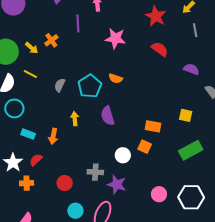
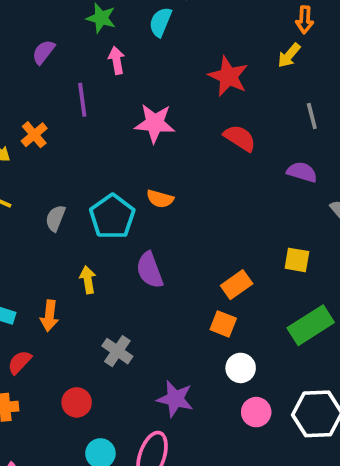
gray line: (195, 30) -> (312, 116), moved
orange rectangle: (153, 126) -> (237, 285), turned -42
white circle: (123, 155) -> (241, 368), moved
gray cross: (95, 172) -> (117, 351), moved, turned 35

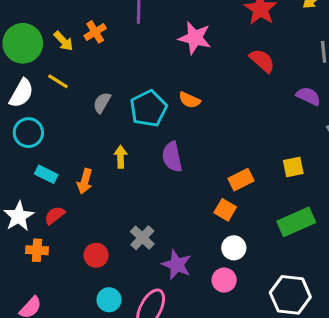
yellow square: (297, 260) -> (293, 167), turned -30
gray cross: (117, 351) -> (142, 238), moved
pink circle: (256, 412) -> (224, 280), moved

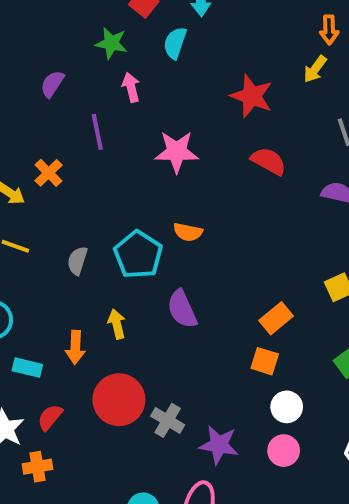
orange arrow: (85, 181) -> (75, 347), moved
red circle: (96, 255) -> (119, 400), moved, size x1.6

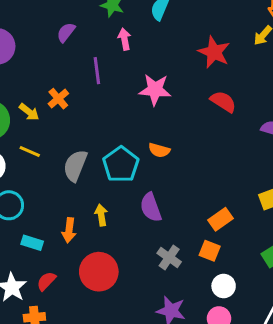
gray semicircle: (77, 261) -> (75, 166), size x1.5
gray cross: (168, 420) -> (169, 258), moved

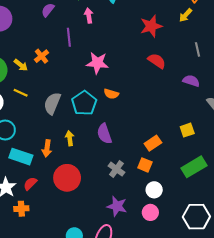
red star: (214, 52) -> (151, 26), turned 30
pink star: (155, 90) -> (97, 63), moved
cyan rectangle: (32, 243) -> (21, 157), size x1.5

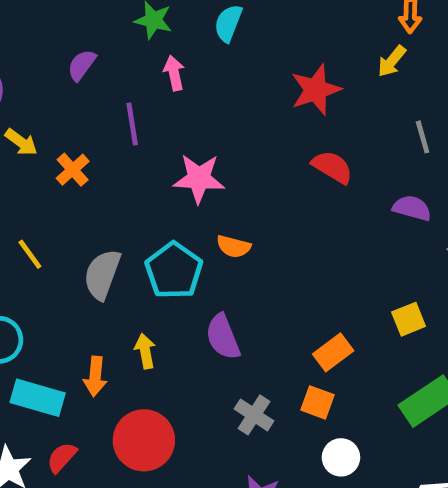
yellow arrow: (21, 65) -> (21, 142), moved
yellow line: (21, 93) -> (30, 254), turned 32

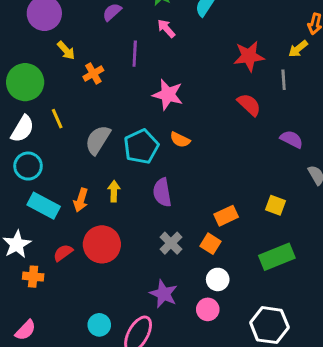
pink arrow: (174, 73) -> (166, 28), turned -42
gray line: (423, 137) -> (284, 80), moved
yellow square: (409, 319) -> (276, 205), turned 30
red semicircle: (62, 457) -> (63, 253), moved

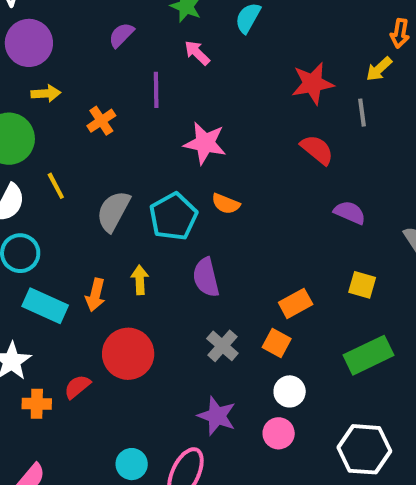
yellow arrow: (66, 51) -> (46, 93), moved, turned -48
purple semicircle: (292, 139) -> (350, 213), moved
red semicircle: (63, 253) -> (77, 387), moved

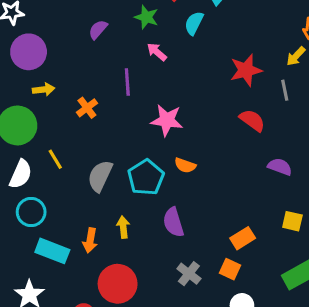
purple semicircle: (121, 35) -> (98, 30), moved

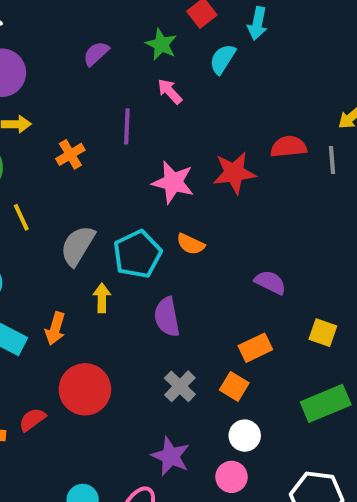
red star: (246, 70) -> (234, 173), moved
red semicircle: (252, 120) -> (289, 147), moved, turned -48
purple semicircle: (280, 167) -> (270, 282), moved
yellow arrow: (123, 227) -> (102, 298), moved

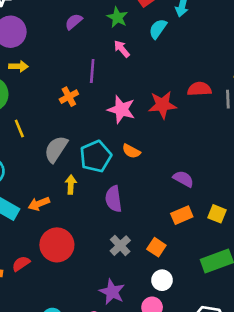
orange cross: (70, 154) -> (69, 97), moved
orange arrow: (55, 329) -> (39, 204), turned 50
orange rectangle: (255, 348) -> (182, 215), moved

